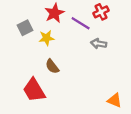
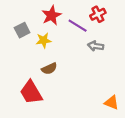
brown semicircle: (52, 66) -> (49, 69), turned -77

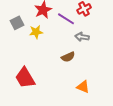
brown semicircle: (49, 69) -> (68, 57), moved
orange triangle: (111, 103) -> (83, 87), moved

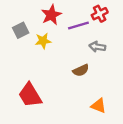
purple line: (66, 19) -> (78, 26), turned -48

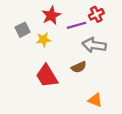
gray arrow: (97, 47) -> (94, 45), size x1.5
red trapezoid: (30, 95) -> (47, 76), moved

